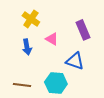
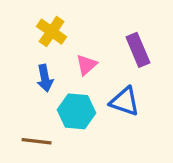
pink triangle: (52, 39) -> (86, 65), turned 48
cyan hexagon: (56, 83) -> (76, 111), moved

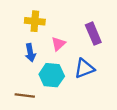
yellow cross: (52, 32) -> (35, 21), turned -30
blue triangle: (125, 101) -> (84, 68), turned -40

